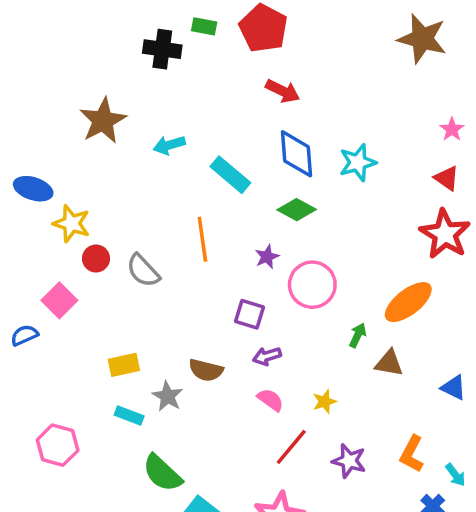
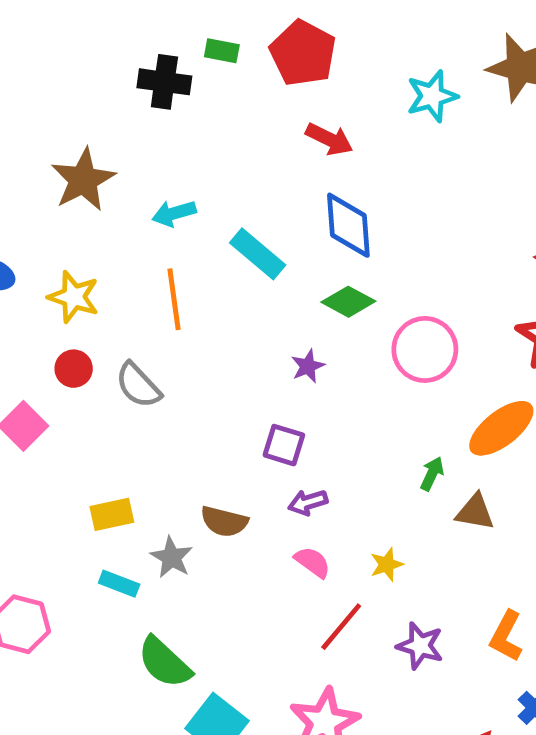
cyan star: (358, 163) -> (432, 96), moved
yellow star: (72, 224) -> (74, 297), moved
orange line: (202, 239) -> (174, 299), moved
pink circle: (312, 285) -> (425, 349), moved

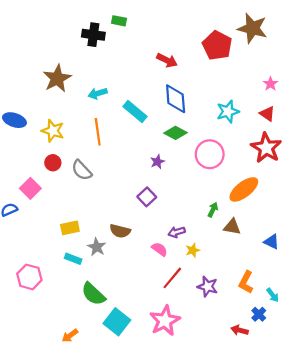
red pentagon: (303, 53) -> (217, 45), moved
cyan star: (432, 96) -> (228, 112), moved
purple square: (284, 445) -> (147, 197), turned 30
purple arrow: (308, 502) -> (177, 232), moved

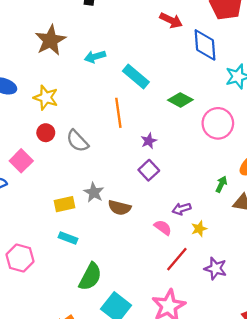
blue diamond: (176, 99) -> (205, 45), moved
orange line: (98, 132) -> (118, 113), moved
purple star: (157, 162) -> (149, 141), moved
gray star: (97, 247) -> (94, 192), moved
green semicircle: (93, 294) -> (90, 277), turned -105

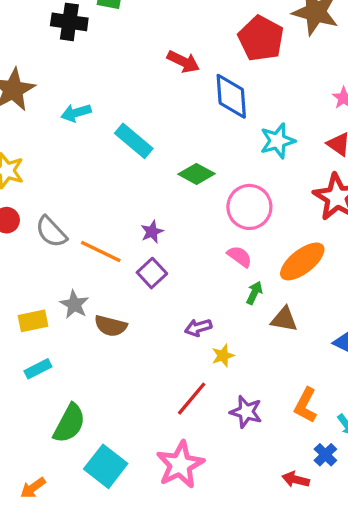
orange line: (118, 113) -> (101, 252), moved, turned -56
pink semicircle: (163, 228) -> (240, 256), moved
cyan rectangle: (68, 238) -> (38, 369), turned -48

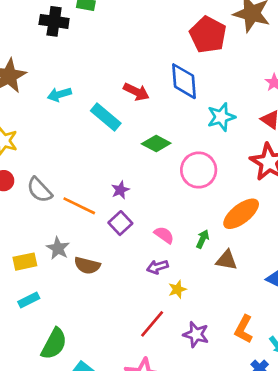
red arrow: (183, 62) -> (136, 92), moved
pink semicircle: (240, 256) -> (164, 235), moved

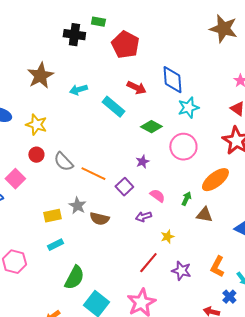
red pentagon: (208, 35) -> (125, 45), moved
cyan star: (221, 117) -> (188, 108), moved
purple star: (120, 190) -> (142, 162), moved
purple arrow: (157, 267) -> (143, 217), moved

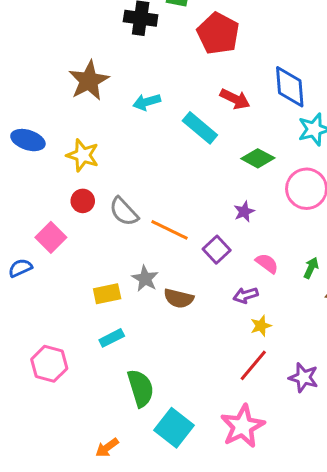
yellow star: (167, 237) -> (261, 326), moved
green semicircle: (74, 278) -> (141, 388), turned -45

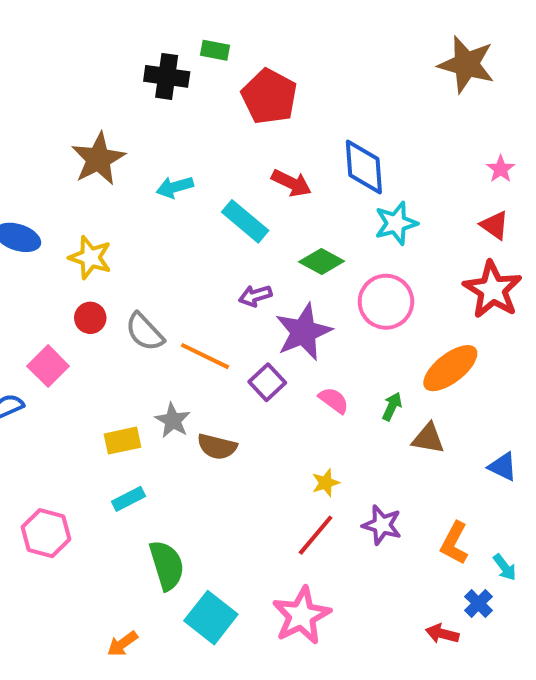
purple star: (244, 212) -> (303, 332), size x2.0
purple arrow: (246, 295) -> (255, 296), moved
purple star: (303, 377) -> (382, 525), moved

